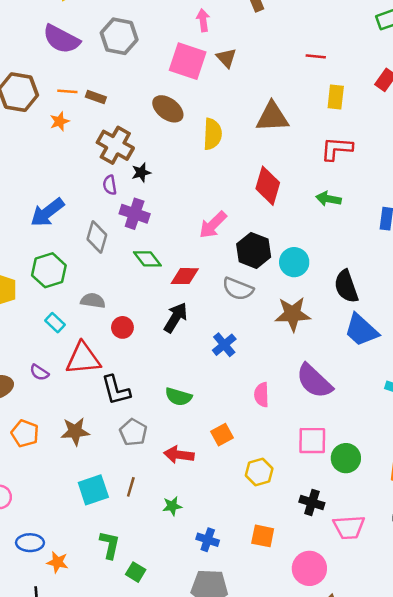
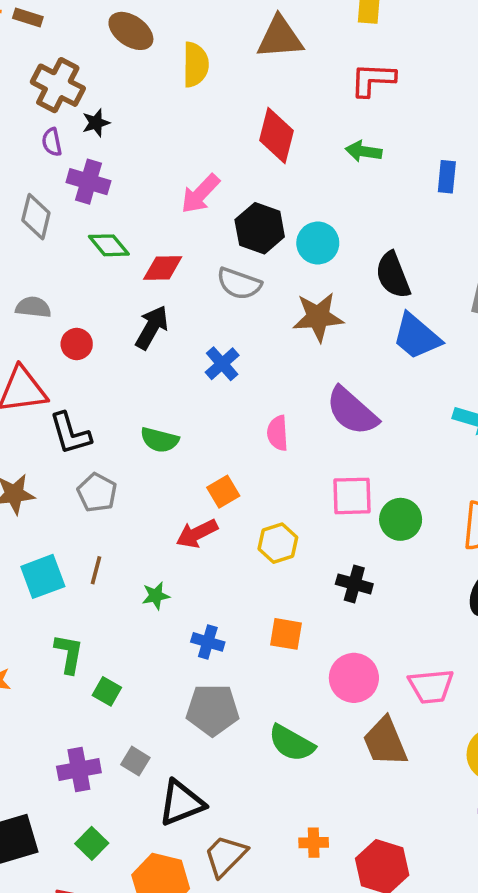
red arrow: (179, 455) -> (197, 534), moved, turned -32
pink trapezoid: (349, 527) -> (431, 686), moved

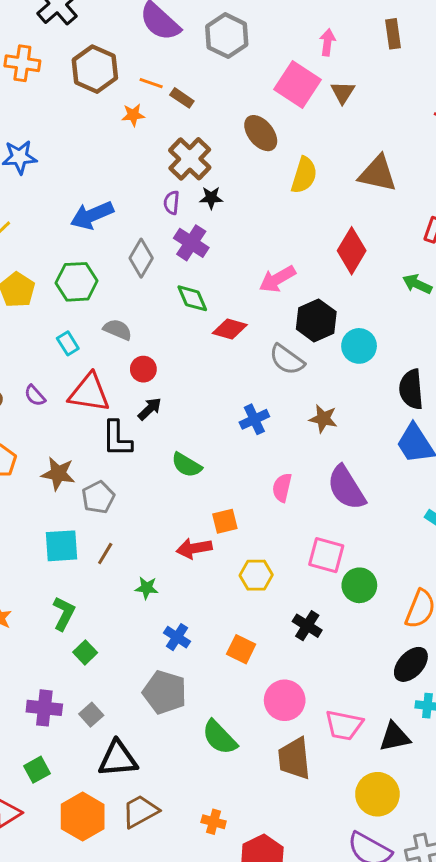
brown star: (318, 317) -> (323, 419), moved, size x0.7
black arrow: (152, 327) -> (150, 409), moved, size x0.7
gray pentagon: (97, 493) -> (98, 497), moved

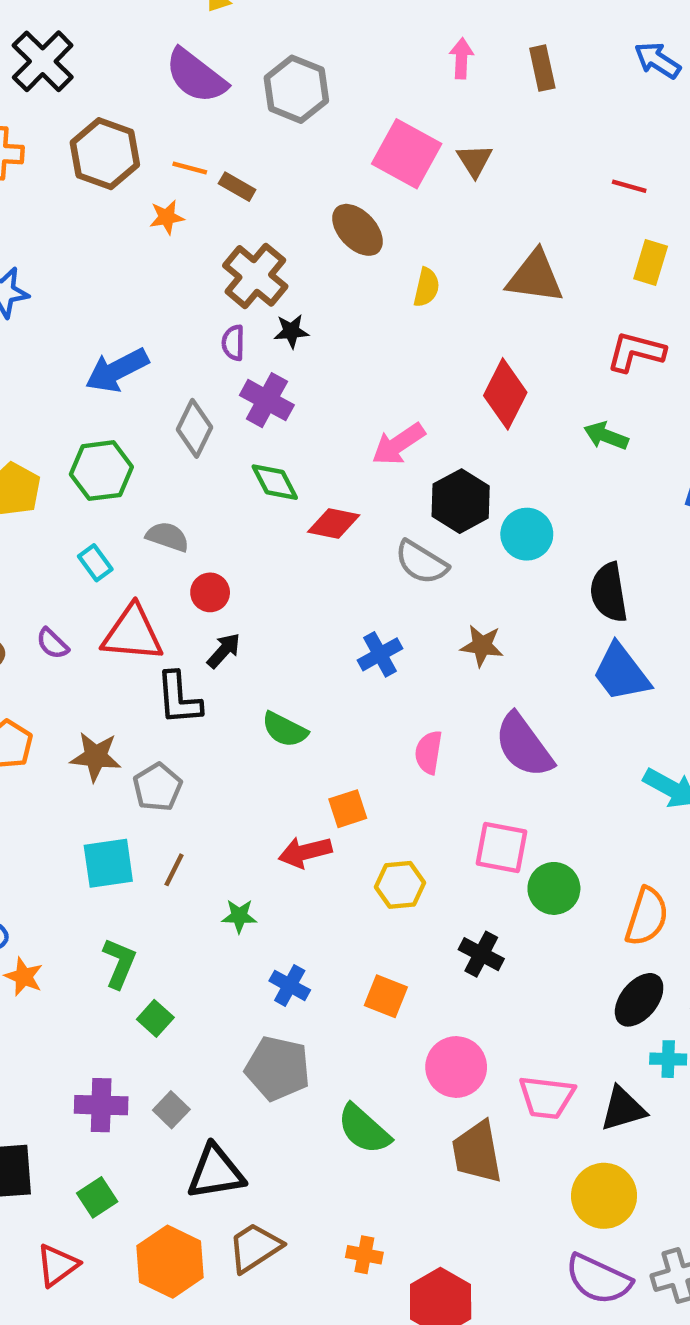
pink arrow: (327, 42) -> (461, 58), moved
yellow semicircle: (304, 175) -> (426, 287), size x0.7

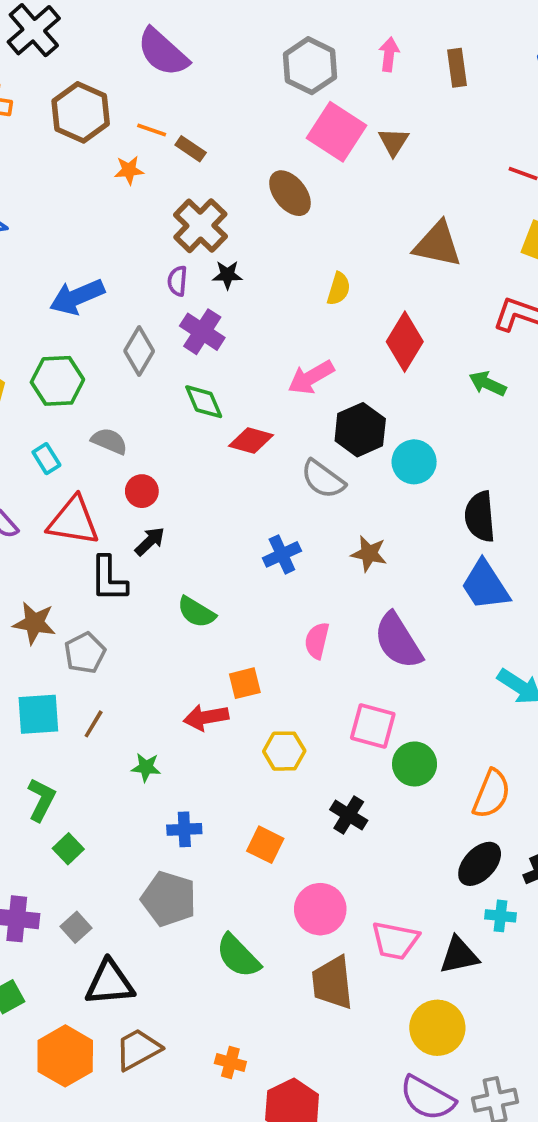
gray hexagon: (296, 89) -> (310, 66), moved
yellow semicircle: (426, 287) -> (339, 289), moved
blue cross: (290, 985) -> (184, 829), turned -36

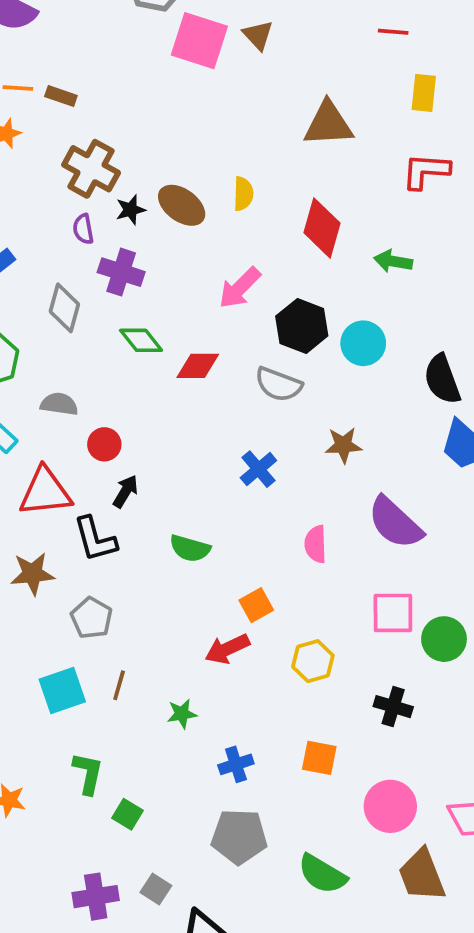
brown ellipse: (290, 193) -> (182, 205), moved
green arrow: (488, 384) -> (393, 261), moved
brown star: (34, 623) -> (32, 574), moved

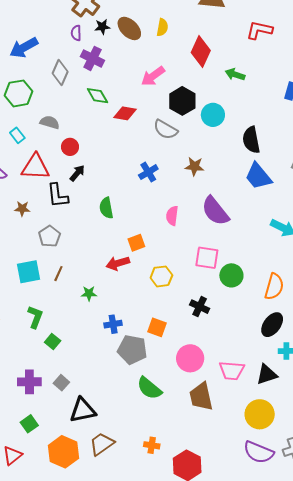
green semicircle: (190, 548) -> (106, 208), turned 55
brown star: (32, 574) -> (22, 209), size x0.7
gray pentagon: (239, 837) -> (132, 350), moved

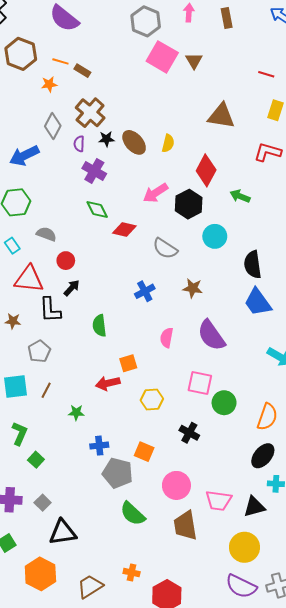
gray diamond: (60, 73) -> (53, 126), moved
black hexagon: (182, 101) -> (189, 204), moved
brown trapezoid: (102, 444) -> (90, 586), moved

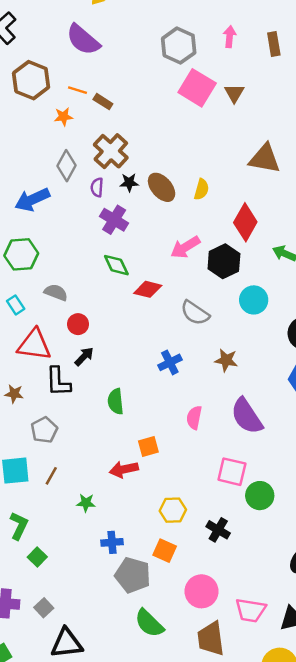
yellow hexagon: (152, 399) -> (173, 510), moved

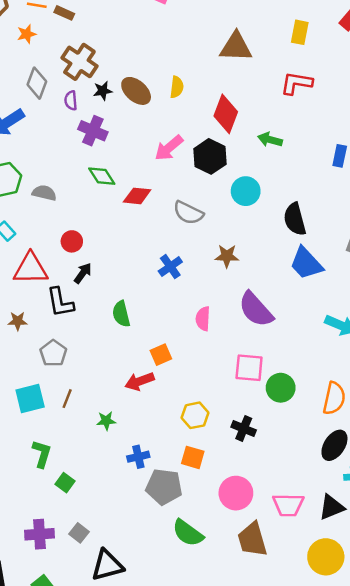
gray semicircle: (56, 292) -> (44, 193), moved

